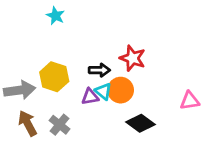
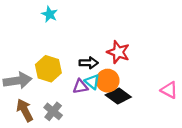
pink triangle: (190, 101) -> (169, 90), turned 36
black diamond: (141, 123) -> (118, 96), moved

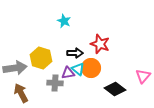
cyan star: (50, 14) -> (64, 21), moved
pink triangle: (169, 90) -> (143, 76), turned 42
black diamond: (118, 96) -> (115, 89), moved
gray cross: (53, 111) -> (55, 83), moved, turned -35

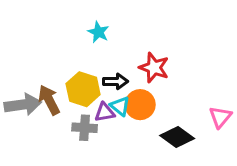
yellow hexagon: (41, 58) -> (83, 89), moved
brown arrow: (21, 93) -> (49, 100), moved

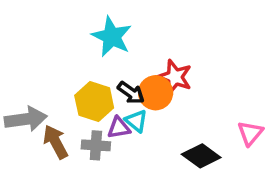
cyan star: (98, 32) -> (112, 37), size x1.6
black arrow: (115, 81) -> (131, 93), turned 35
brown arrow: (49, 100) -> (56, 142), moved
orange circle: (140, 105) -> (156, 93), moved

